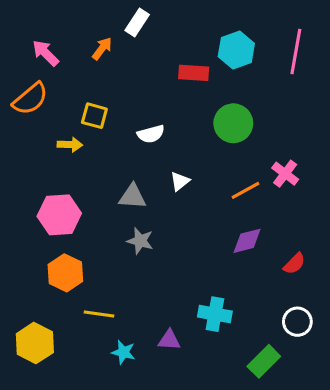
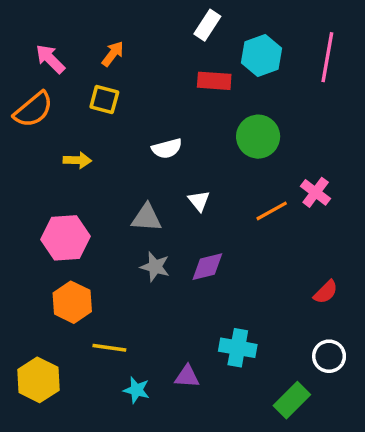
white rectangle: (137, 23) -> (207, 25), moved
yellow square: (94, 116) -> (104, 99), moved
white triangle: (180, 181) -> (199, 201), turned -30
purple diamond: (247, 241) -> (207, 267), moved

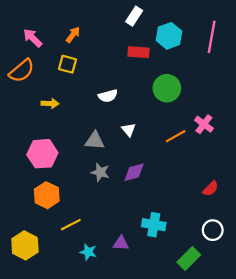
yellow line: (109, 348) -> (71, 225), turned -35

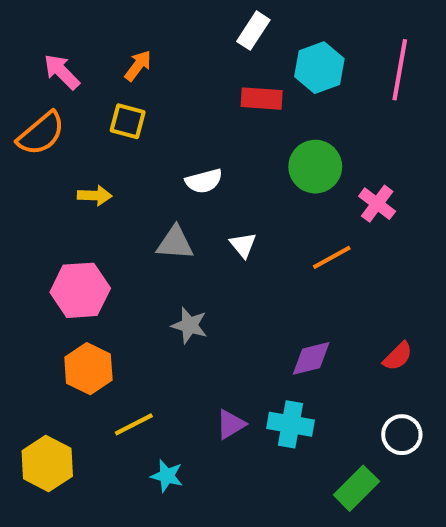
pink cross: (204, 124) -> (377, 204), moved
gray triangle: (95, 141) -> (175, 243), moved
purple diamond: (134, 172) -> (311, 358), moved
purple triangle: (121, 243) -> (231, 424), moved, turned -35

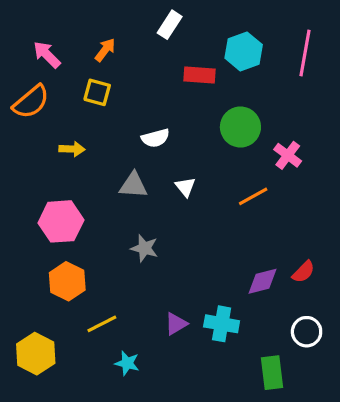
white rectangle: (253, 31) -> (170, 25), moved
purple diamond: (311, 358) -> (262, 281), moved
green rectangle: (356, 488) -> (272, 373), turned -52

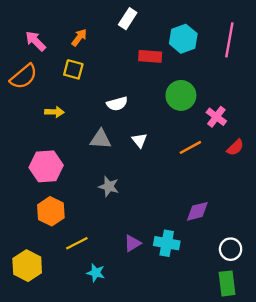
red semicircle: (303, 272) -> (235, 147), moved
green rectangle: (272, 373) -> (227, 283), moved

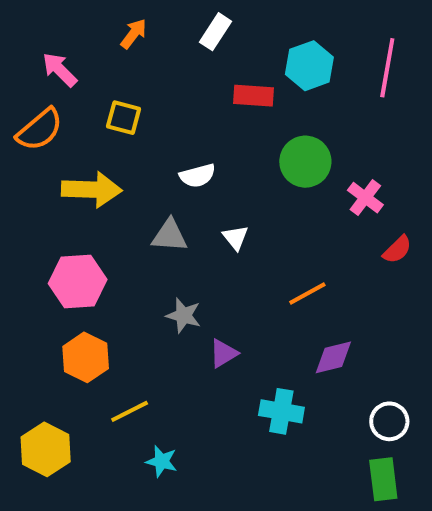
orange arrow: (79, 37) -> (134, 34), moved
yellow arrow: (54, 112) -> (92, 190), size x1.8
orange line: (190, 147) -> (307, 293), moved
purple triangle: (132, 243) -> (223, 353), moved

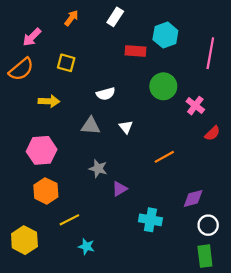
pink line: (387, 68) -> (210, 53), moved
pink arrow: (60, 70) -> (32, 37), turned -90
yellow arrow: (92, 190) -> (49, 101), size x0.7
purple diamond: (333, 357) -> (193, 198), moved

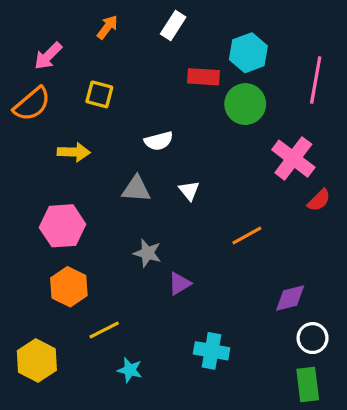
green circle: (163, 86) -> (245, 104), moved
pink cross: (195, 106) -> (293, 159), size x1.5
cyan cross: (150, 220) -> (212, 351), moved

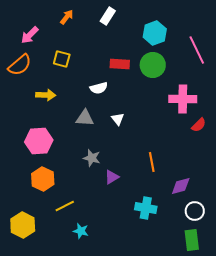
red rectangle: (204, 77) -> (120, 64), moved
pink line: (316, 80) -> (197, 50), turned -36
pink cross: (293, 159) -> (183, 99), turned -36
orange line: (247, 235) -> (152, 162), moved, turned -72
cyan cross: (212, 351) -> (146, 208), moved

